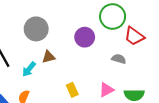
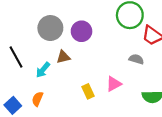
purple circle: (85, 37) -> (82, 31), moved
pink triangle: (106, 90) -> (114, 84), moved

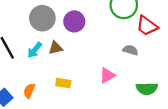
cyan arrow: (43, 70) -> (35, 50), moved
yellow rectangle: (88, 91) -> (63, 83), moved, turned -56

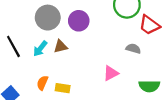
yellow rectangle: (63, 83) -> (63, 88), moved
orange semicircle: (29, 91) -> (42, 83), moved

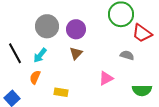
brown triangle: (61, 46) -> (76, 53), moved, turned -32
orange semicircle: (42, 83) -> (35, 77), moved

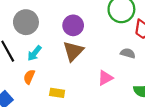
gray circle: (47, 26) -> (26, 22), moved
brown triangle: (76, 53) -> (73, 51), size x1.5

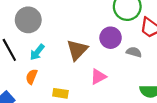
purple circle: (73, 25) -> (111, 38), moved
pink triangle: (105, 78) -> (98, 77), moved

